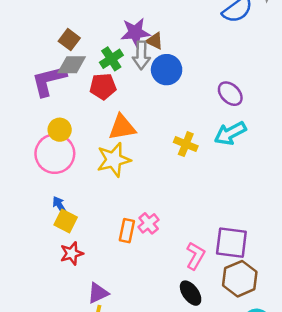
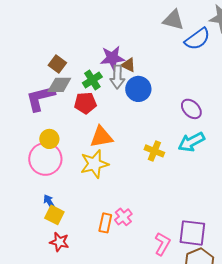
red star: (72, 253) -> (59, 242), turned 30

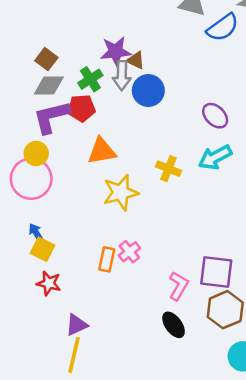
purple L-shape: (40, 98) -> (51, 117), moved
yellow star: (94, 164) -> (121, 193), moved

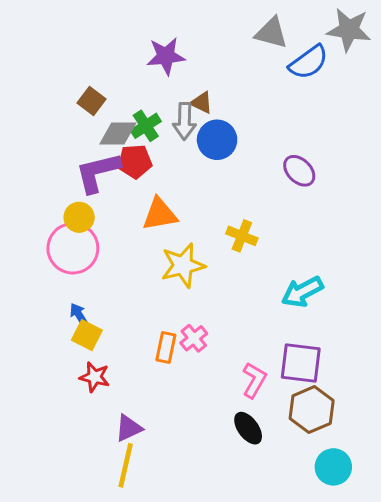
purple star: (116, 51) -> (166, 56), moved
gray diamond: (49, 85) -> (118, 134), moved
cyan arrow: (215, 157) -> (302, 292), moved

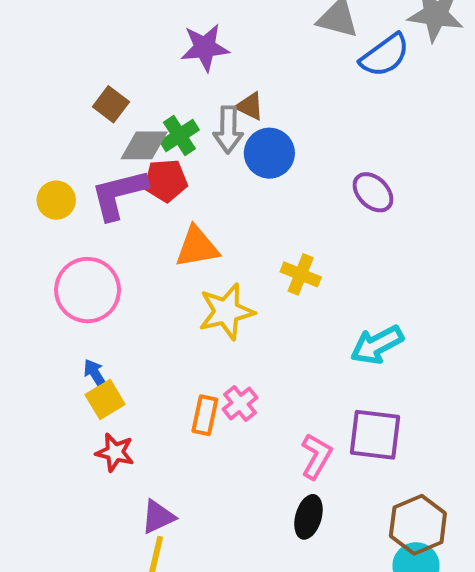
yellow circle: (79, 217) -> (56, 200), moved
yellow square: (87, 335) -> (105, 400), turned 32
brown hexagon: (312, 410) -> (418, 525), moved
black ellipse: (248, 428) -> (308, 517), turned 52

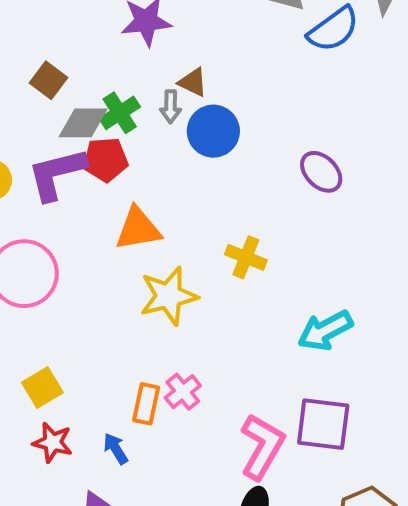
gray arrow: (228, 130) -> (171, 107), size x0.7
blue arrow: (95, 374) -> (116, 449), moved
pink L-shape: (316, 456) -> (262, 447), size x1.4

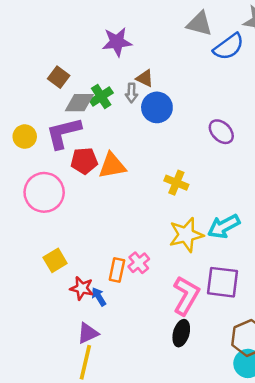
red pentagon: (105, 160) -> (84, 161), moved
yellow star: (169, 296) -> (186, 235), moved
red star: (53, 442) -> (82, 288), moved

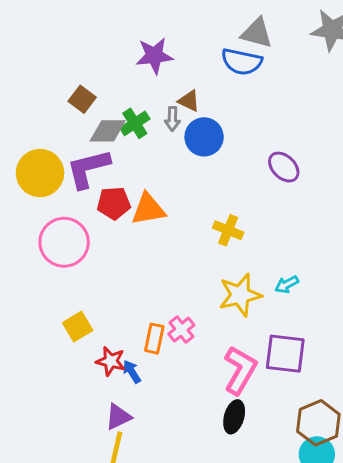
blue semicircle: (229, 47) -> (242, 62), moved, turned 48
yellow circle: (25, 137) -> (40, 173), size x1.6
cyan arrow: (224, 226) -> (287, 284), size x0.6

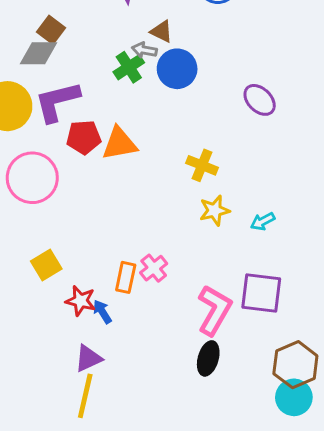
gray arrow: (172, 119) -> (144, 50), turned 100
green cross: (135, 123) -> (129, 67), moved
gray diamond: (108, 131) -> (38, 53), moved
yellow star: (240, 295) -> (214, 210), moved, size x0.7

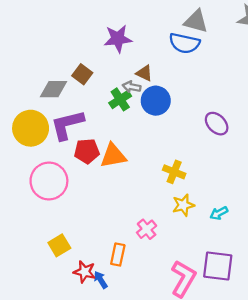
brown square: (51, 30) -> (82, 74), moved
pink cross: (154, 268) -> (147, 229), moved

